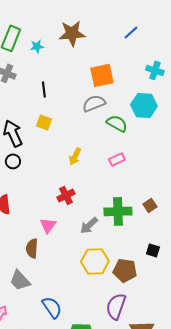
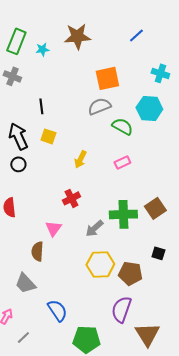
black line: (44, 89) -> (41, 106), moved
yellow square: (44, 122) -> (48, 136), moved
brown square: (150, 205) -> (155, 208), size x1.5

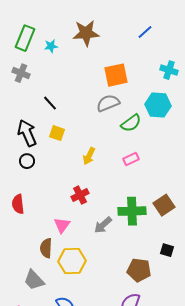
black line: (41, 106) -> (50, 103), turned -35
green semicircle: (122, 126) -> (131, 123), turned 115
yellow hexagon: (100, 264) -> (72, 261), moved

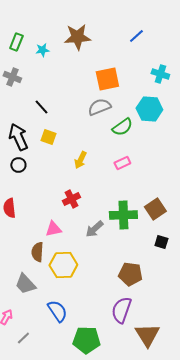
green rectangle: (25, 38) -> (16, 42), size x0.7
pink triangle: (62, 225) -> (53, 229), turned 42
black square: (167, 250) -> (161, 242), moved

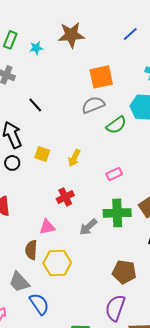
yellow square: (48, 137) -> (42, 154), moved
pink rectangle: (122, 163) -> (114, 174), moved
blue semicircle: (57, 311) -> (39, 304), moved

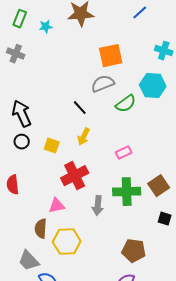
black line: (35, 105) -> (80, 108), moved
yellow square: (42, 154) -> (52, 146), moved
red cross: (65, 197) -> (75, 176), size x1.5
gray arrow: (88, 227) -> (98, 206), turned -42

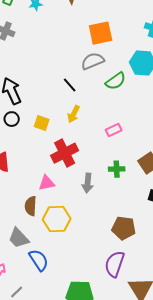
green cross: (127, 192) -> (117, 169), size x0.6

